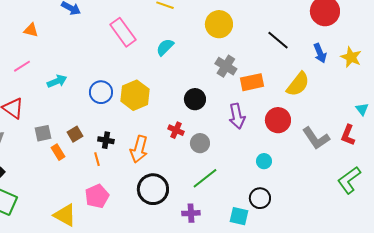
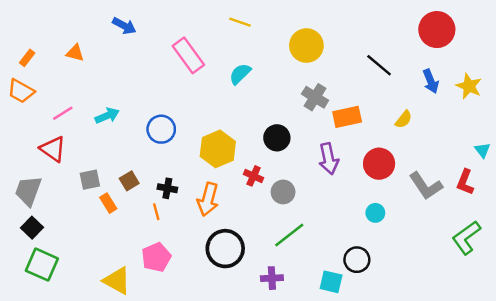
pink line: (22, 66) -> (63, 113), moved
yellow semicircle: (298, 84) -> (404, 119), size x0.6
yellow hexagon: (135, 95) -> (218, 149), moved
cyan circle: (264, 161) -> (375, 213), moved

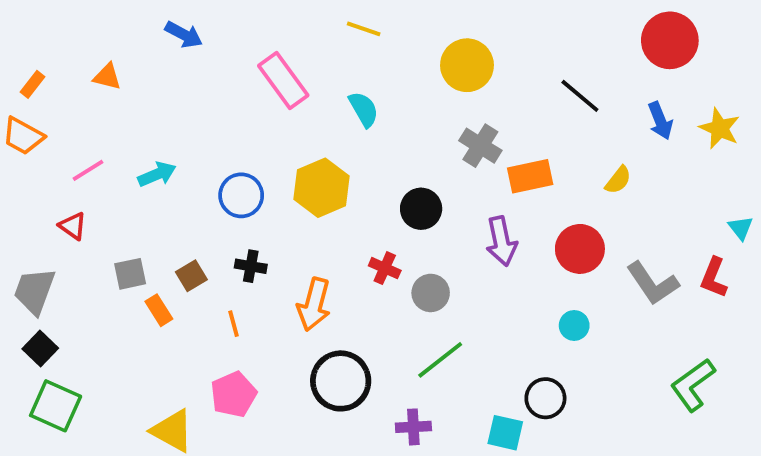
cyan semicircle: (240, 74) -> (364, 109), turned 105
red triangle: (53, 149) -> (73, 226), size x0.7
yellow hexagon: (218, 149) -> (322, 188), moved
black cross: (167, 188) -> (251, 266), moved
green L-shape: (466, 238) -> (693, 385), moved

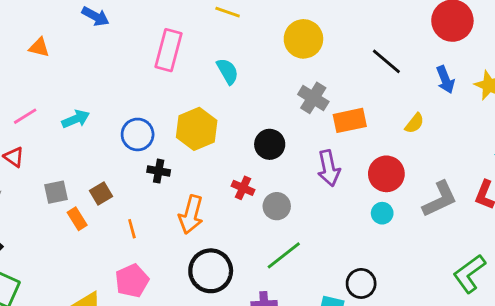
pink rectangle: (283, 81) -> (168, 50), turned 51
black cross: (251, 266) -> (159, 171), moved
gray L-shape: (653, 283) -> (440, 199), turned -81
cyan circle: (574, 325) -> (382, 213), moved

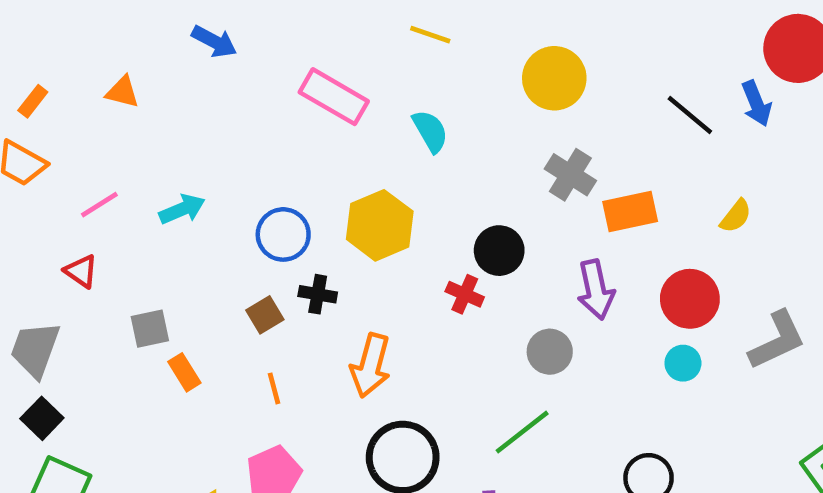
pink rectangle: (168, 50) -> (334, 97), turned -75
blue arrow: (445, 80) -> (756, 104), moved
red cross: (243, 188) -> (465, 294), moved
brown square: (101, 194) -> (265, 315), moved
gray circle: (277, 206) -> (550, 352), moved

